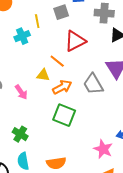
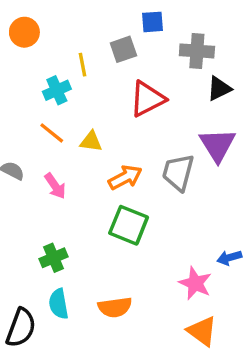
orange line: (57, 61) -> (52, 133), moved
yellow triangle: (43, 75) -> (91, 142), moved
gray trapezoid: (93, 84) -> (178, 172), turned 45
green cross: (20, 134) -> (53, 258), turned 35

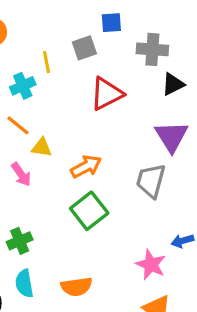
yellow triangle: (91, 142) -> (42, 148), moved
gray trapezoid: (178, 172) -> (151, 181), moved
green square: (129, 225) -> (89, 211), turned 30

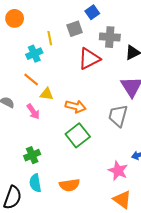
blue square: (111, 23) -> (92, 12), turned -32
gray cross: (152, 49) -> (110, 37), moved
orange arrow: (86, 166) -> (76, 106), turned 42

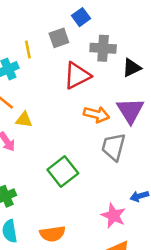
orange arrow: (76, 106) -> (97, 114), moved

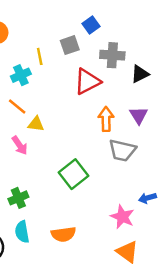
purple triangle: (130, 111) -> (139, 115), size x0.7
orange arrow: (97, 114) -> (106, 119), turned -105
gray trapezoid: (113, 147) -> (122, 150), turned -92

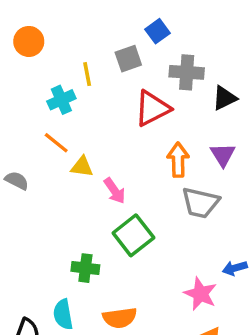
pink arrow: (20, 145) -> (115, 191), moved
green cross: (18, 198) -> (85, 268), moved, turned 30

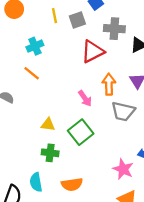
yellow line: (87, 74) -> (54, 16), moved
yellow triangle: (82, 167) -> (48, 125), moved
pink arrow: (115, 191) -> (85, 98), moved

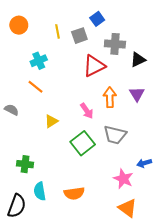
gray trapezoid: (123, 111) -> (115, 135), moved
yellow triangle: (48, 125) -> (51, 121), moved, turned -40
green cross: (50, 153) -> (25, 164), moved

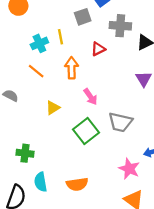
yellow line: (57, 31) -> (60, 37), moved
red triangle: (94, 66) -> (98, 49), size x0.6
orange arrow: (110, 97) -> (72, 68), moved

